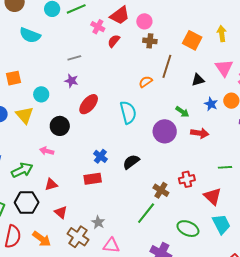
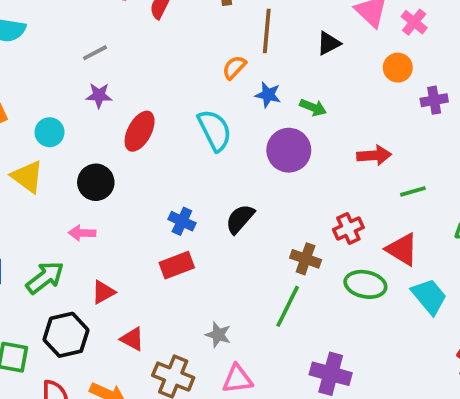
blue star: (211, 104) -> (268, 95), moved
red arrow: (200, 133) -> (374, 155), moved
gray star: (98, 222) -> (218, 335), moved
green ellipse: (188, 229) -> (365, 284), moved

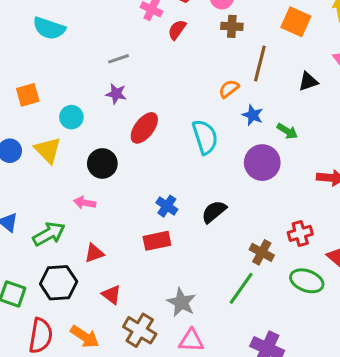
gray star: (218, 335) -> (181, 302), size x1.4

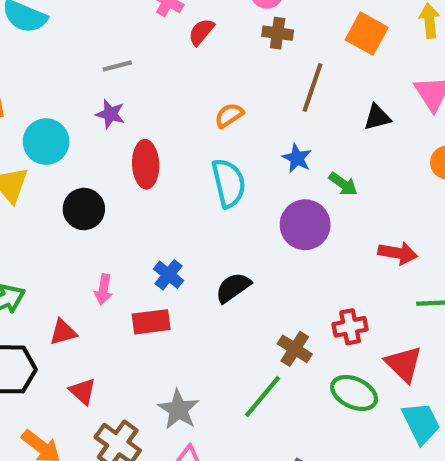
orange semicircle: (229, 89) -> (229, 115), moved
cyan circle: (71, 117) -> (46, 142), size x1.4
red ellipse: (144, 128) -> (146, 164), turned -44
pink arrow: (85, 203) -> (103, 289), moved, turned -95

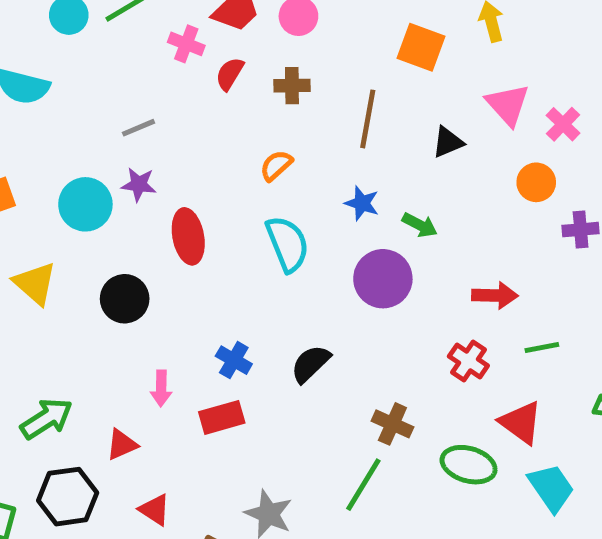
brown cross: (278, 33) -> (292, 86), moved
cyan circle: (46, 142) -> (85, 204), moved
red cross: (350, 327) -> (468, 361), moved, turned -36

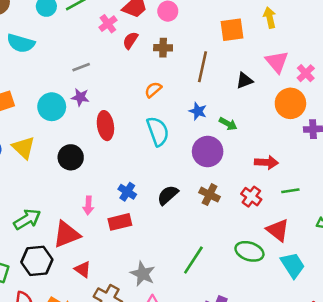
pink cross: (186, 44) -> (108, 24), turned 30
orange square: (421, 47) -> (232, 30), turned -30
orange circle: (536, 182) -> (290, 103), size x1.5
brown cross: (392, 424) -> (210, 195), moved
red triangle: (122, 445) -> (67, 234), size x1.6

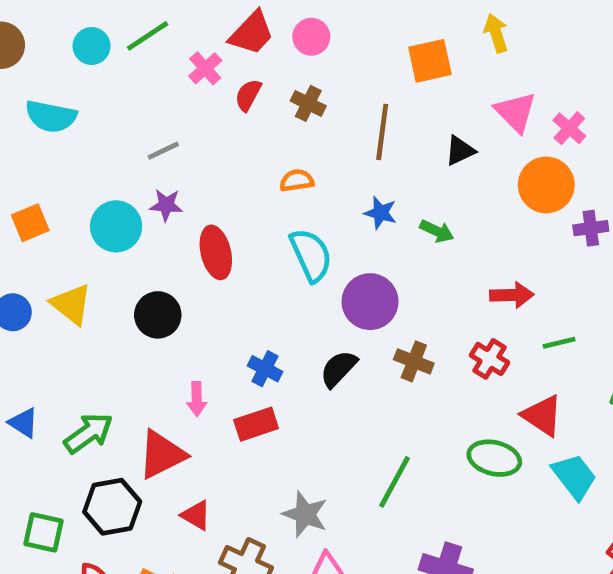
brown cross: (163, 48) -> (308, 103), turned 30
orange semicircle: (153, 90) -> (297, 181), turned 36
purple circle: (208, 152) -> (370, 302), moved

